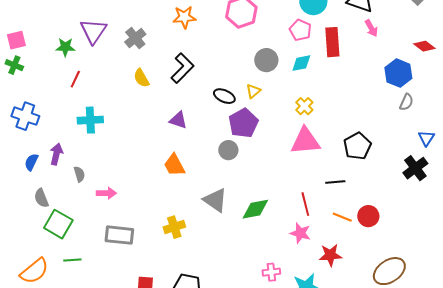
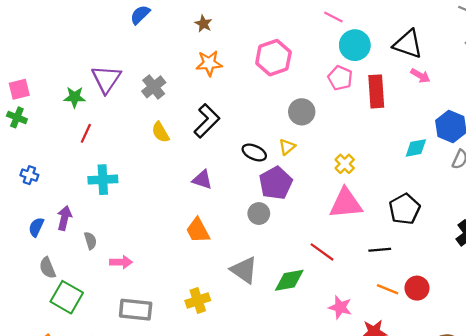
pink arrow: (371, 28) -> (420, 76), turned -30
cyan diamond: (301, 63) -> (416, 148), moved
blue cross: (25, 116) -> (29, 175), size x0.6
red line: (305, 204) -> (322, 252), moved, turned -40

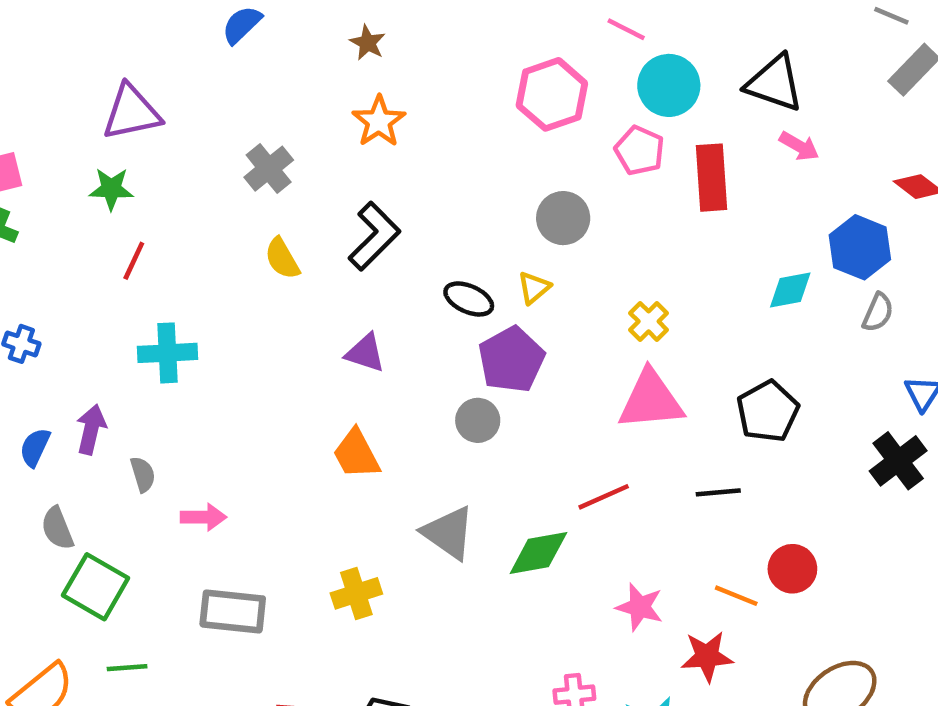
pink hexagon: (273, 58) -> (552, 94), moved
orange star: (209, 63) -> (379, 121), turned -30
purple triangle: (106, 79) -> (132, 112), moved, turned 44
red line: (322, 252) -> (604, 497), turned -60
orange line: (388, 289) -> (736, 596), moved

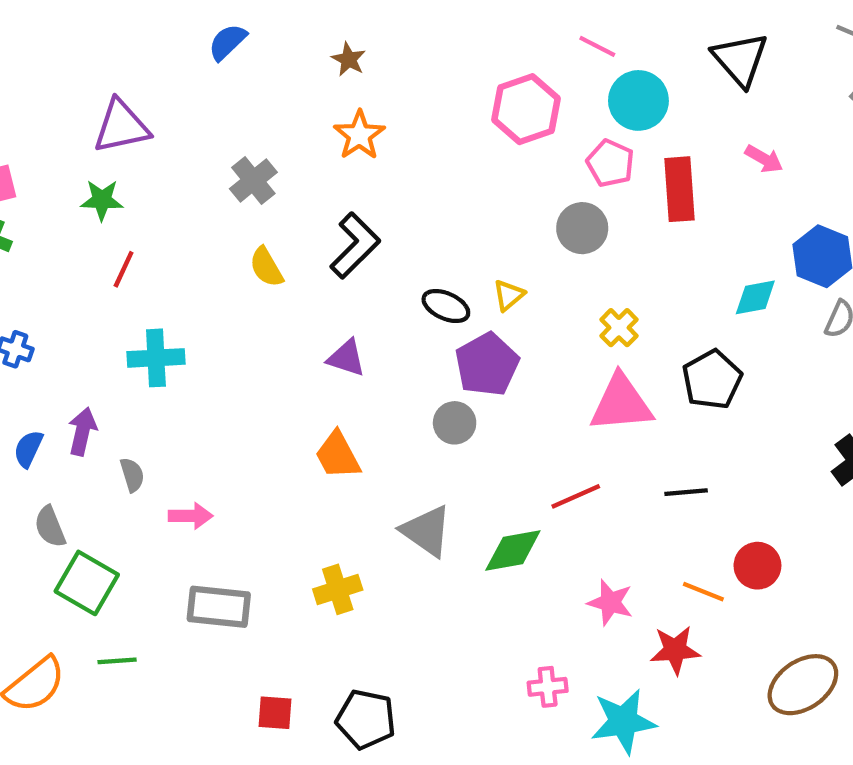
black triangle: (774, 83) -> (740, 59), moved, turned 30
gray circle: (563, 218) -> (582, 228), moved
black pentagon: (768, 411) -> (712, 380), moved

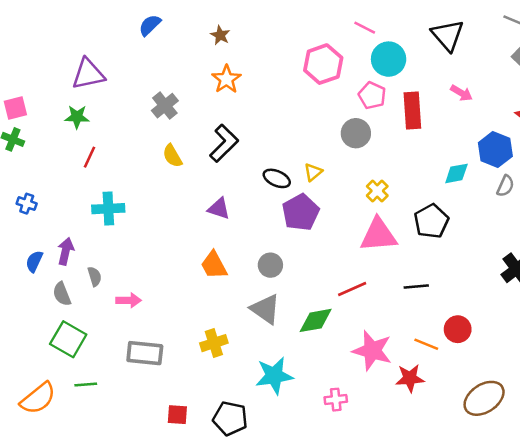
gray circle: (455, 423) -> (270, 265), moved
gray semicircle: (50, 527) -> (62, 294), moved
pink star: (610, 602) -> (372, 351), size x1.5
cyan star: (623, 721) -> (274, 376), moved

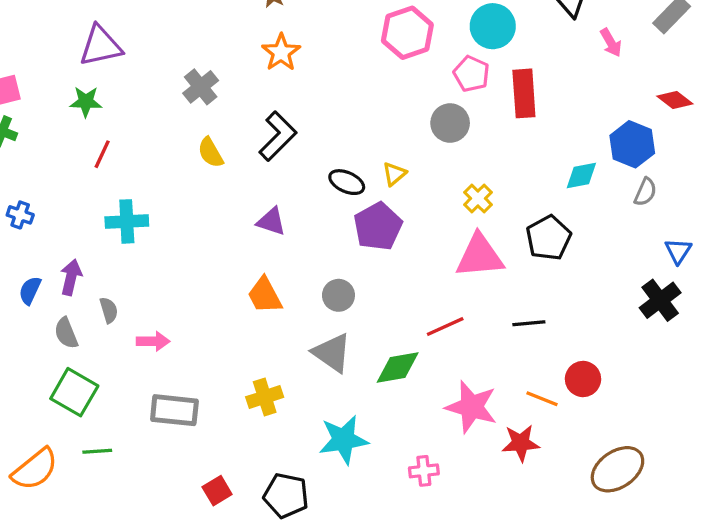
pink arrow: (461, 93) -> (611, 43), moved, turned 30
red square: (177, 415) -> (217, 491), turned -35

